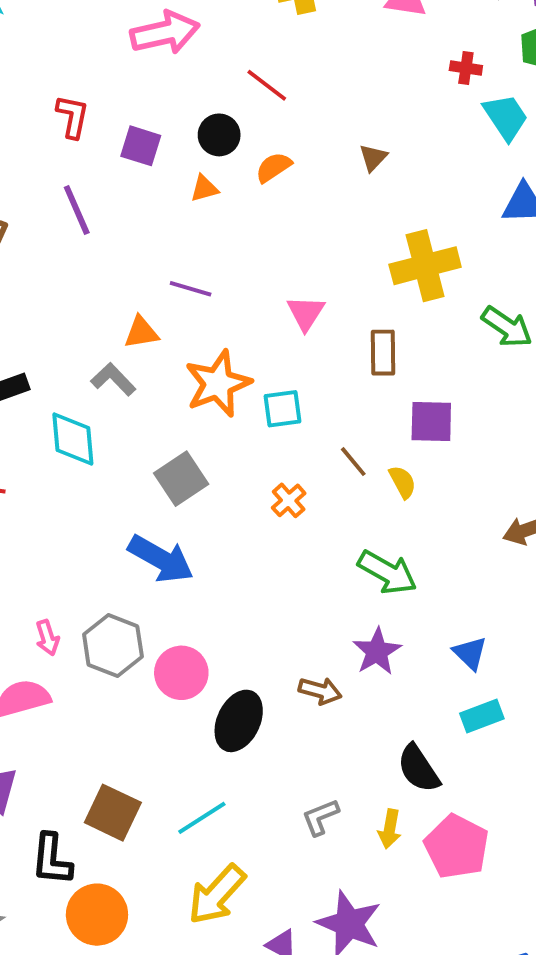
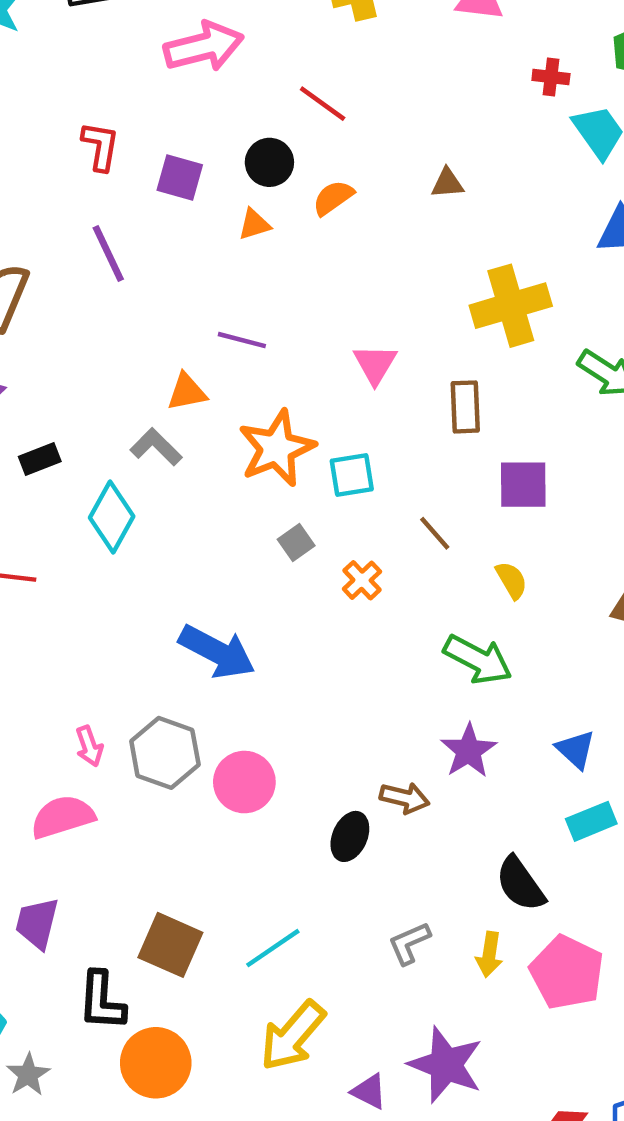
brown triangle: (373, 158) -> (447, 183), turned 44
cyan diamond: (73, 439) -> (112, 517), turned 36
gray square: (181, 479) -> (296, 543), moved, size x0.6
yellow semicircle: (402, 482) -> (511, 580), moved
black ellipse: (239, 721) -> (350, 836), moved, size x0.7

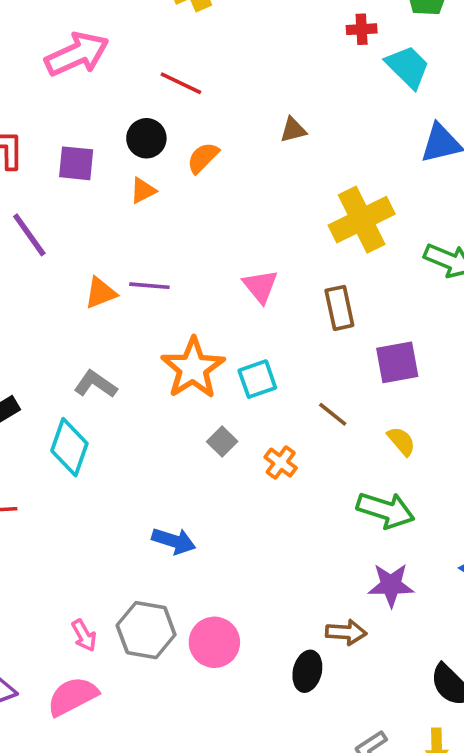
orange triangle: (187, 392) -> (101, 293), moved
blue arrow: (217, 652) -> (174, 541), size x0.7
purple star: (468, 751) -> (391, 585), turned -30

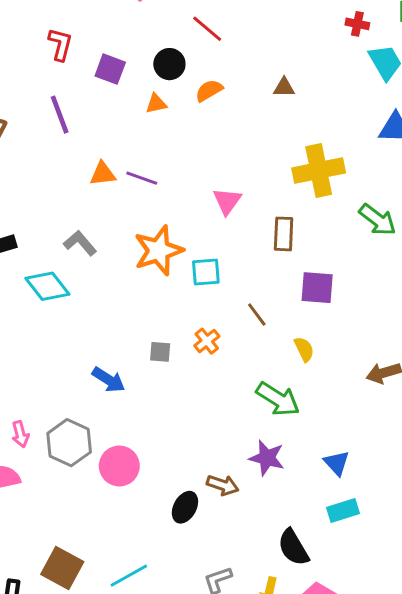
gray square: (222, 442) -> (160, 352), moved, turned 35
cyan diamond: (69, 447) -> (47, 286), turned -72

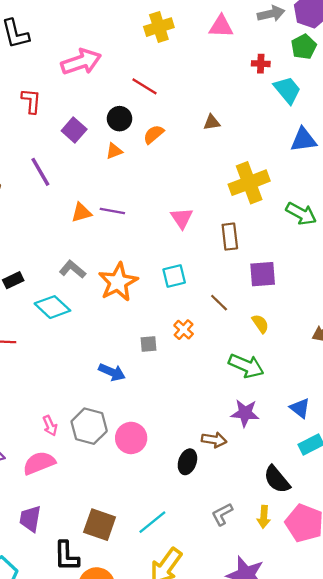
red L-shape: (60, 44) -> (31, 101), moved
purple square: (110, 69) -> (74, 130), turned 30
orange star: (158, 250) -> (118, 282), moved

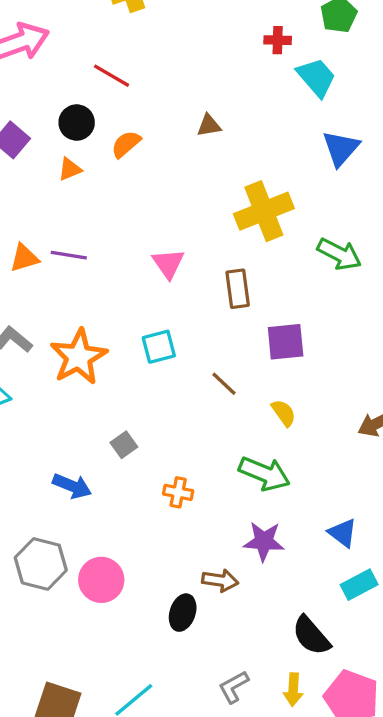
blue triangle: (303, 140) -> (341, 148), turned -40
orange cross: (184, 330) -> (178, 492), moved, turned -30
gray square: (149, 344) -> (124, 445), turned -30

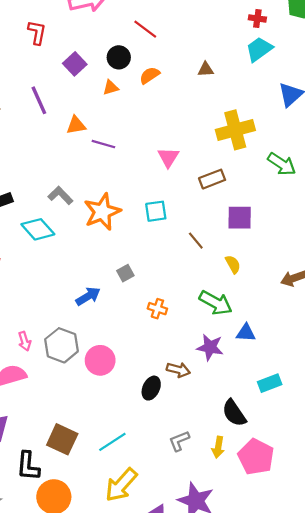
cyan trapezoid: (316, 77) -> (259, 49), moved, turned -92
orange triangle: (24, 258) -> (76, 125), moved
brown rectangle: (238, 289) -> (212, 179), turned 70
blue arrow: (72, 486) -> (88, 296), turned -60
blue triangle: (343, 533) -> (246, 333), moved, turned -40

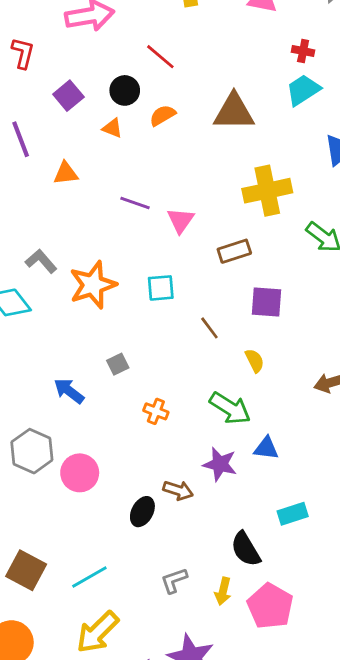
brown triangle: (206, 69) -> (234, 112), size x2.0
orange triangle: (111, 88) -> (112, 128), turned 35
purple line: (103, 144) -> (135, 203), moved
blue arrow: (88, 296) -> (69, 391), turned -115

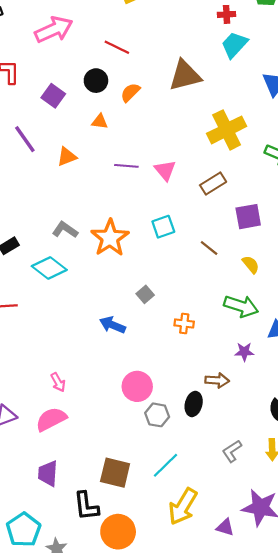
orange triangle: (112, 128) -> (100, 122), moved
gray hexagon: (32, 451) -> (157, 415), moved, size x0.7
purple star: (220, 464) -> (244, 352), size x0.7

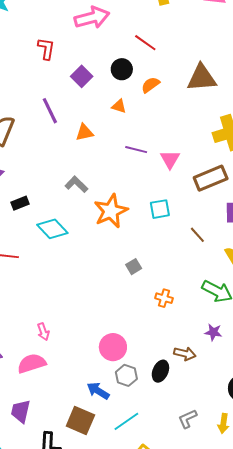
brown rectangle: (213, 184) -> (211, 178), size x1.4
gray L-shape: (65, 230) -> (76, 184), moved
blue arrow: (113, 325) -> (98, 391), moved

